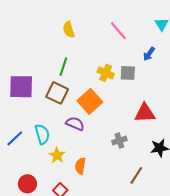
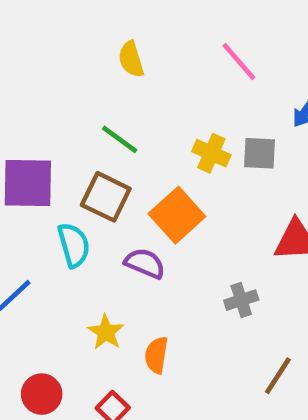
green line: (63, 67) -> (120, 139), turned -72
cyan semicircle: (42, 134) -> (74, 245), moved

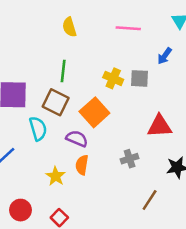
pink line: (239, 61) -> (128, 28), turned -45
green line: (120, 139) -> (63, 71), turned 60
orange semicircle: (156, 355) -> (82, 165), moved

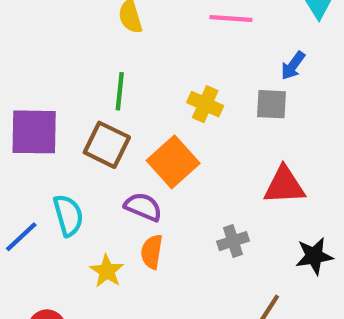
gray square: (140, 78) -> (271, 104), moved
cyan semicircle: (38, 129) -> (68, 215), moved

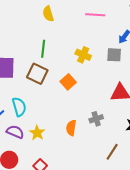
orange square: (173, 162) -> (68, 82), size x0.7
purple semicircle: (143, 207) -> (15, 132), moved
orange semicircle: (152, 252) -> (71, 128), moved

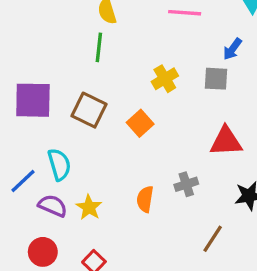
green line: (43, 49) -> (99, 47), moved
yellow cross: (83, 55) -> (165, 79), turned 35

